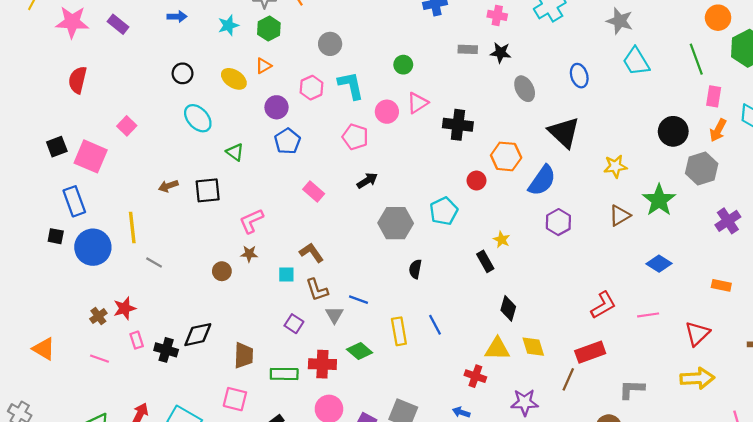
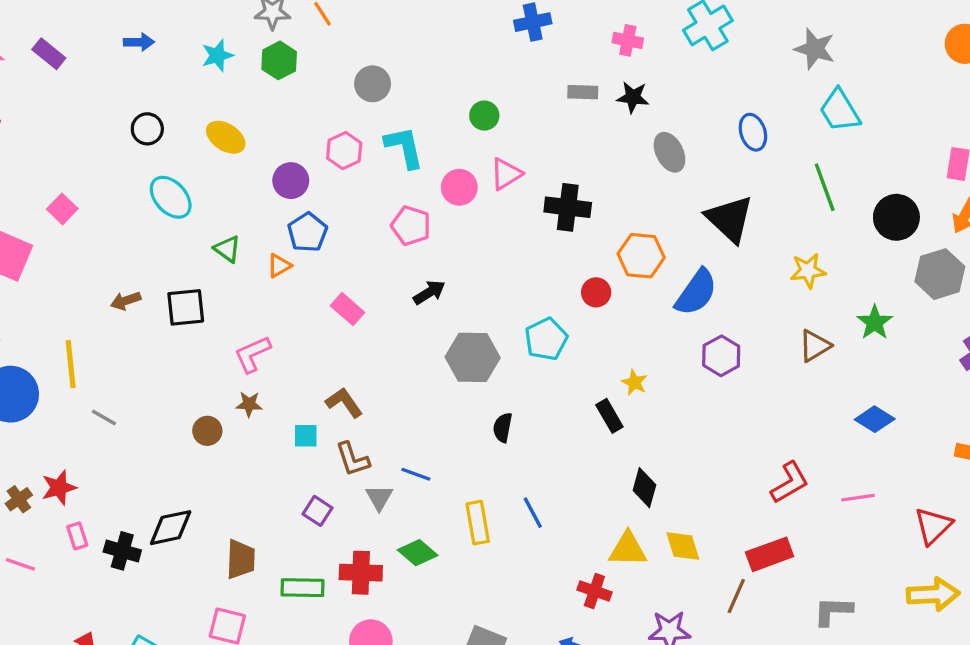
green line: (696, 59) -> (825, 187), moved
orange triangle: (263, 66) -> (279, 266), moved
green star: (659, 200) -> (875, 322), size x0.7

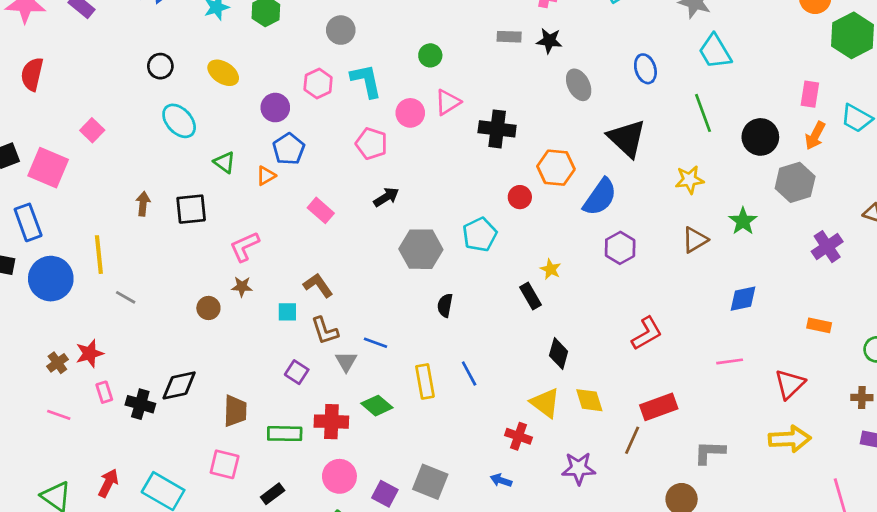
brown arrow: (126, 301) -> (143, 204), turned 115
blue diamond: (875, 419) -> (743, 299), turned -44
red L-shape: (790, 483) -> (647, 333), moved
yellow triangle: (628, 549) -> (545, 403), turned 36

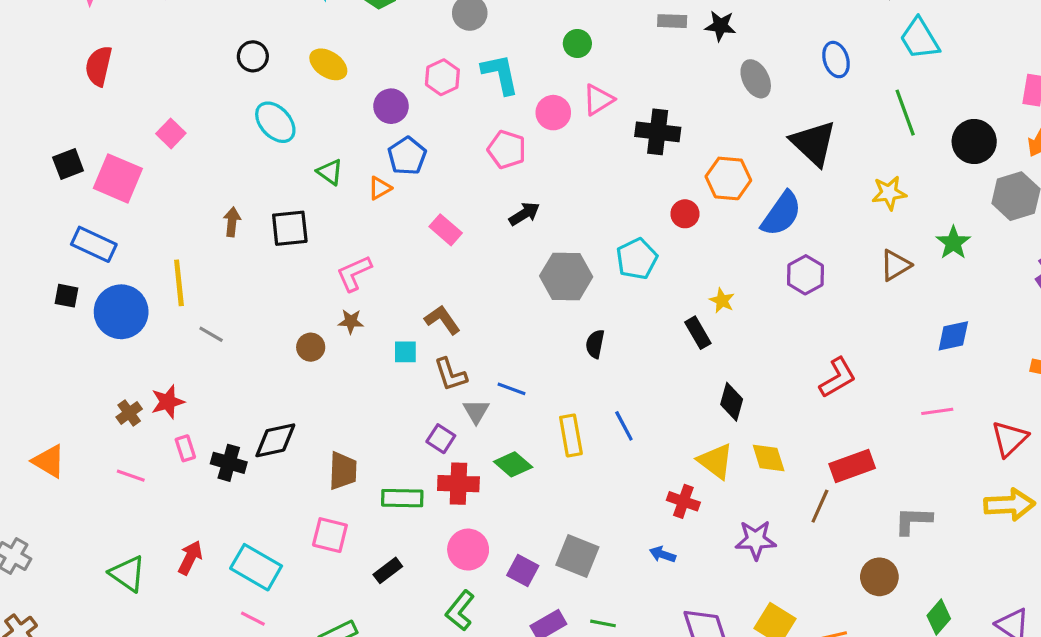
blue rectangle: (28, 222) -> (94, 244), turned -45
purple square: (297, 372) -> (441, 439), moved

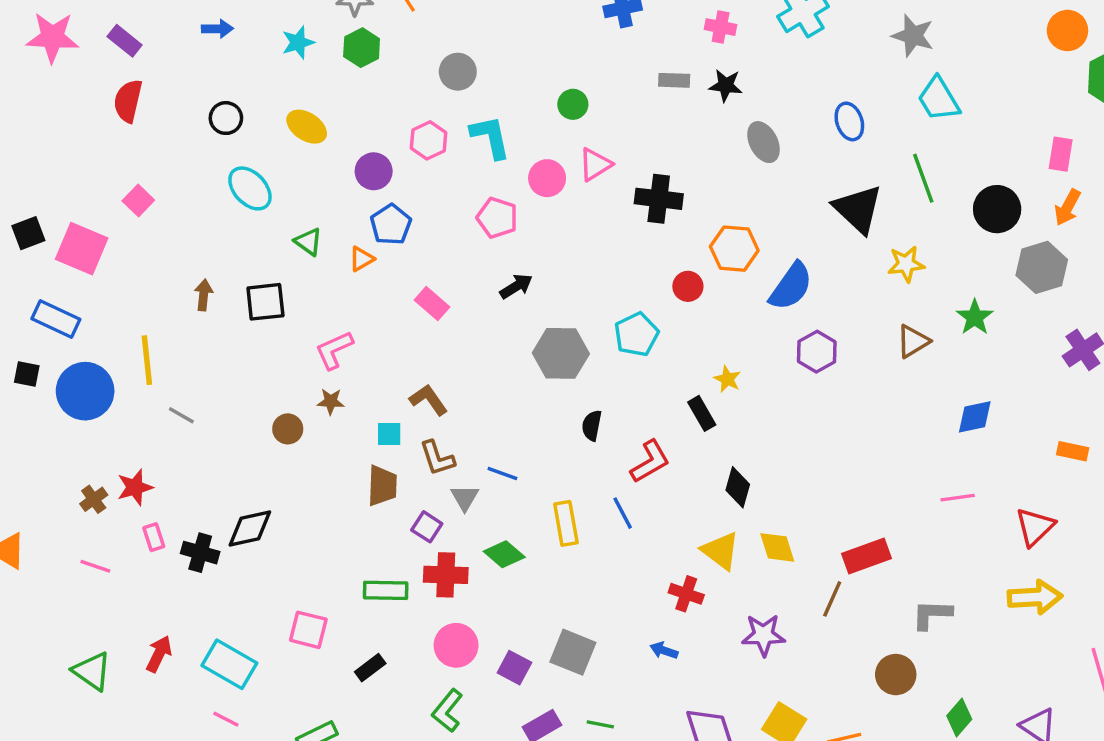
red semicircle: (99, 66) -> (128, 101), moved
black triangle: (814, 143) -> (858, 209), moved
red L-shape: (838, 378) -> (650, 462), moved
brown trapezoid: (343, 471) -> (382, 486), moved

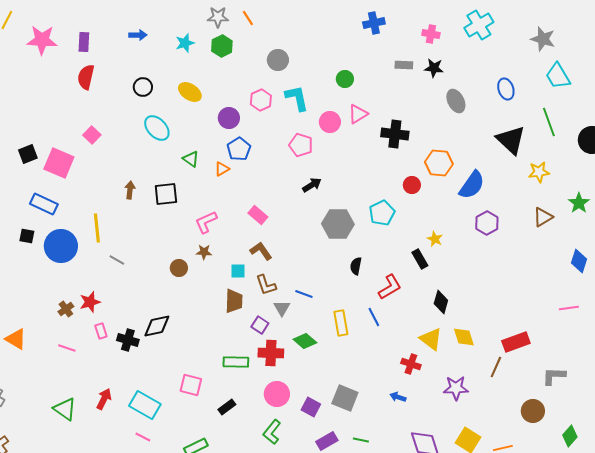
purple rectangle: (125, 41) -> (84, 42), turned 54
pink rectangle: (432, 304) -> (258, 215), moved
blue diamond: (975, 417) -> (579, 261), turned -60

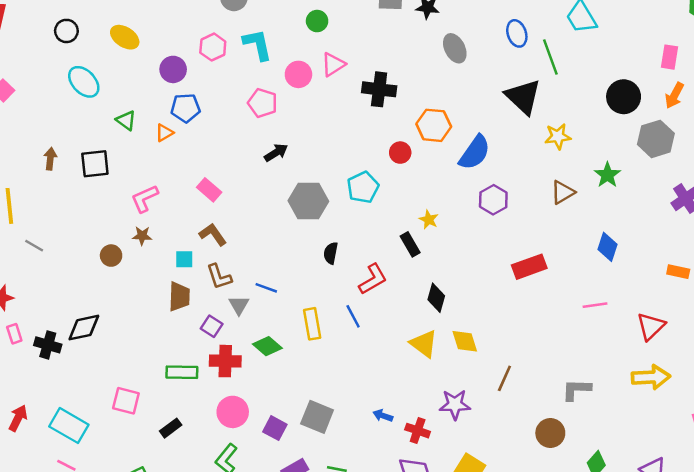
green line: (549, 122) -> (550, 57), moved
blue pentagon: (239, 149) -> (186, 108), turned 30
red rectangle: (516, 342) -> (529, 267), moved
red cross: (411, 364) -> (418, 431), moved

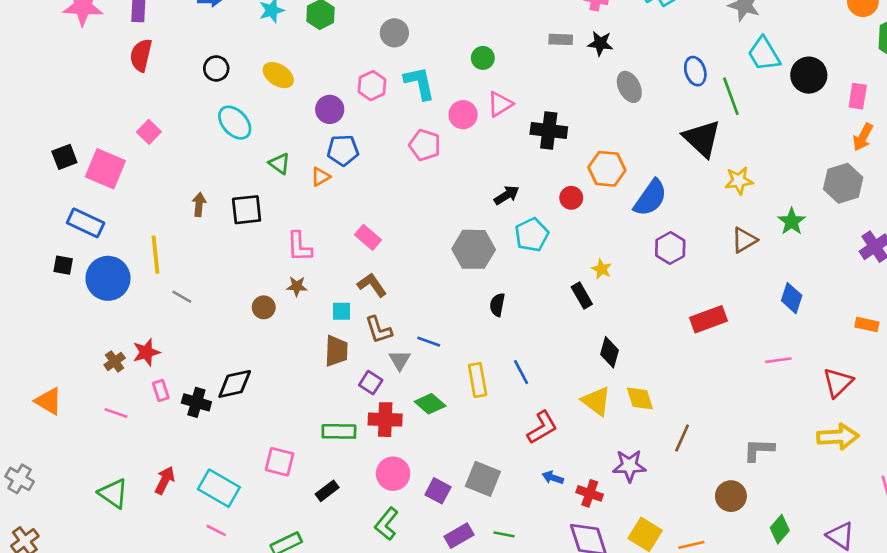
black circle: (624, 97) -> (809, 75), moved
black arrow: (276, 153) -> (507, 195), moved
pink L-shape: (145, 198) -> (299, 247), turned -68
red L-shape: (373, 279) -> (542, 427), moved

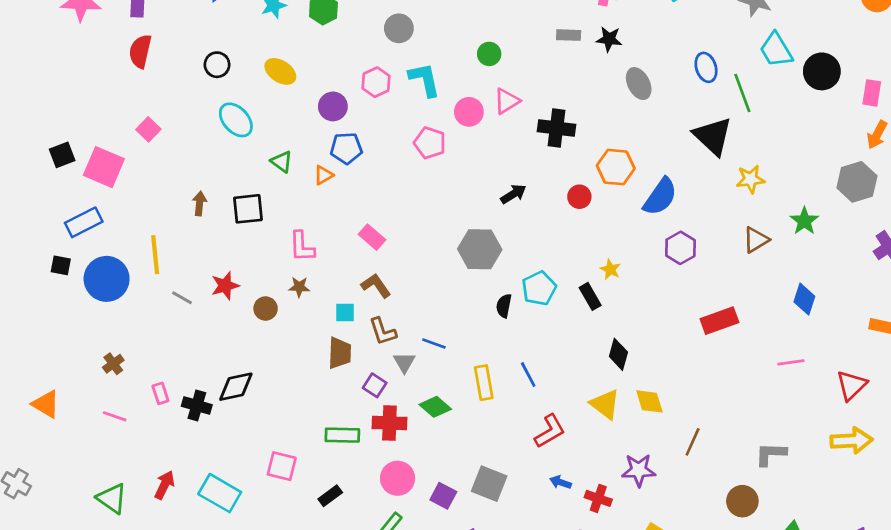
blue rectangle: (86, 223) -> (84, 222), turned -52
cyan pentagon: (532, 235) -> (539, 288), moved
red star: (146, 352) -> (225, 286), moved

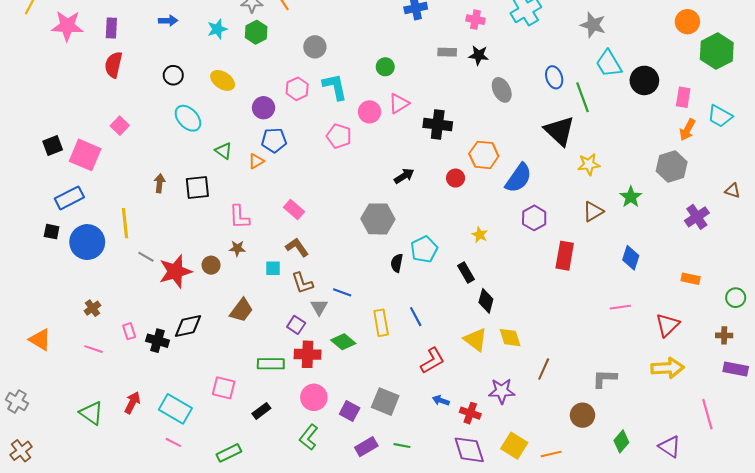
red star: (225, 286) -> (175, 271), moved, size x1.5
black rectangle: (590, 296) -> (466, 272), moved
red rectangle: (719, 321) -> (565, 256), moved, turned -60
brown trapezoid: (340, 353) -> (241, 310), moved, turned 35

